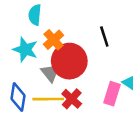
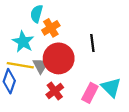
orange cross: (54, 40) -> (51, 28), moved
yellow line: (48, 99) -> (20, 65), moved

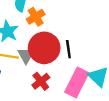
black line: (92, 43) -> (68, 49), moved
pink rectangle: (90, 93) -> (77, 83), size x1.4

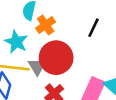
black line: (68, 49) -> (94, 28), moved, turned 36

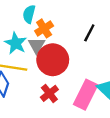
gray triangle: (37, 66) -> (37, 45), moved

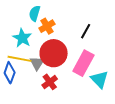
gray triangle: (37, 45) -> (37, 63), moved
pink rectangle: (86, 95) -> (83, 63), moved

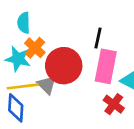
orange cross: (47, 26) -> (35, 48), moved
black line: (86, 31) -> (98, 38), moved
red cross: (50, 82) -> (114, 104), moved

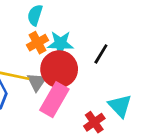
cyan star: (18, 59) -> (60, 44), moved, turned -30
pink rectangle: (106, 66) -> (54, 100), moved

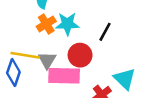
red circle: (59, 69) -> (80, 55), moved, size x0.7
pink rectangle: (54, 100) -> (64, 76), turned 64

